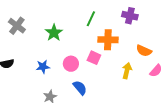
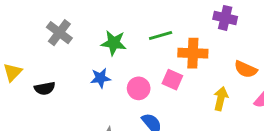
green line: (91, 19) -> (161, 36), moved, turned 49
green star: (54, 33) -> (114, 43), turned -30
blue star: (43, 67) -> (100, 78), moved

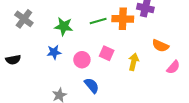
orange cross: (193, 53) -> (123, 19), moved
yellow arrow: (221, 99) -> (134, 62), moved

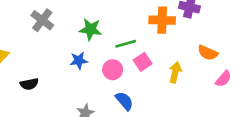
green line: (98, 21) -> (126, 44), moved
pink square: (107, 53) -> (143, 62), turned 32
black semicircle: (13, 60) -> (29, 84), moved

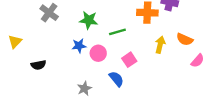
pink square: (143, 62) -> (129, 60), moved
pink circle: (113, 70) -> (98, 53), moved
yellow arrow: (175, 72) -> (160, 45), moved

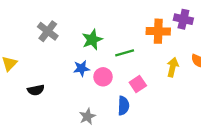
green star: (89, 20) -> (92, 40), turned -30
blue semicircle: (116, 79) -> (123, 106), turned 42

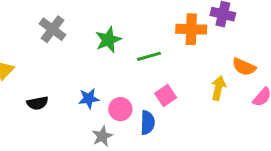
yellow arrow: (173, 67) -> (218, 88), moved
blue star: (81, 68) -> (89, 99), moved
pink circle: (103, 77) -> (120, 109), moved

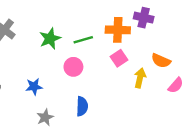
green line: (149, 56) -> (83, 40), moved
pink square: (166, 96) -> (119, 58), moved
pink circle: (120, 109) -> (73, 67), moved

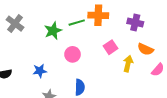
purple cross: (144, 18) -> (135, 23), moved
orange cross: (118, 30) -> (98, 15), moved
green line: (83, 40) -> (77, 23), moved

